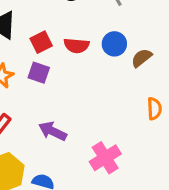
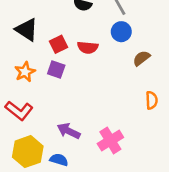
blue circle: (114, 44) -> (121, 32), moved
purple arrow: (53, 131) -> (69, 131), moved

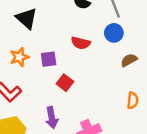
red square: (58, 44) -> (65, 83), moved, turned -35
purple square: (56, 69) -> (49, 59), turned -35
purple arrow: (69, 131) -> (52, 118), turned -135

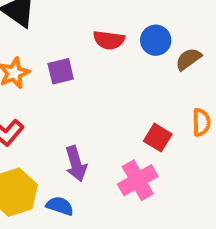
blue circle: (114, 33) -> (156, 40), moved
red square: (65, 83) -> (158, 138), moved

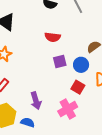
blue circle: (156, 40) -> (81, 65), moved
purple square: (61, 71) -> (60, 62), moved

